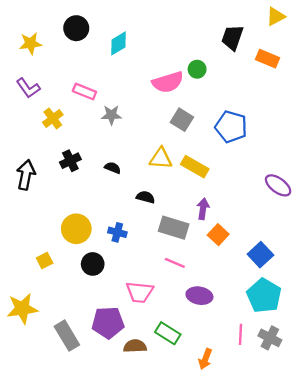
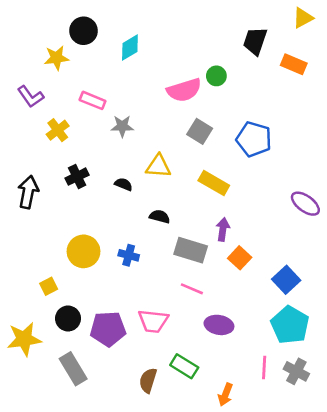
yellow star: (31, 43) -> (56, 58), moved
yellow triangle: (161, 158) -> (158, 166), moved
black circle: (93, 264) -> (68, 318), moved
purple pentagon: (108, 323) -> (108, 329), moved
brown semicircle: (135, 346) -> (148, 380), turned -70

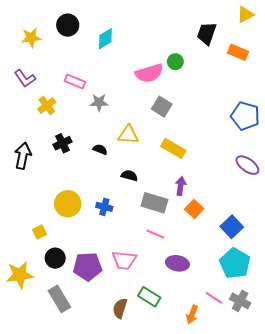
yellow star: (56, 58) -> (31, 38), moved
blue pentagon: (254, 139) -> (245, 116), moved
pink line: (264, 368) -> (214, 298), turned -60
orange arrow: (225, 395) -> (192, 315), moved

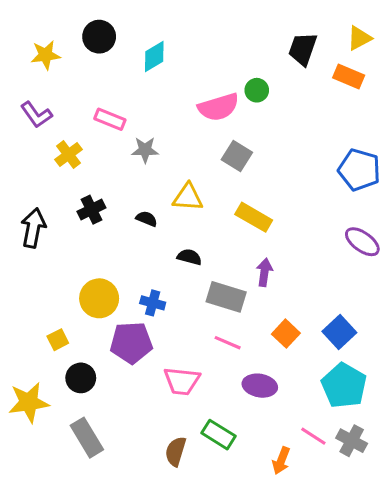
yellow triangle: (245, 15) -> (359, 38), moved
orange square: (194, 209) -> (286, 334), moved
purple pentagon: (88, 266) -> (131, 343), moved

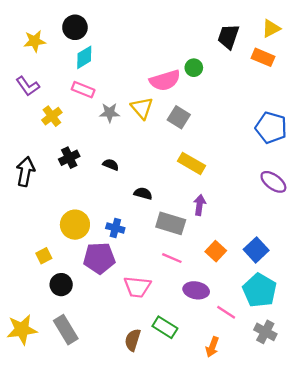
cyan diamond: (154, 57) -> (84, 57), moved
yellow triangle: (188, 197) -> (142, 108), moved, turned 45
yellow star: (29, 402) -> (22, 330), moved
pink line: (313, 436) -> (226, 312), moved

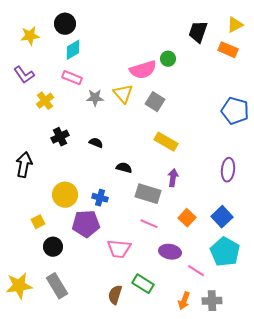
black arrow: (25, 172) -> (24, 165), moved
purple ellipse: (273, 182) -> (228, 170), moved, turned 60
gray cross: (265, 332) -> (212, 301), moved, turned -30

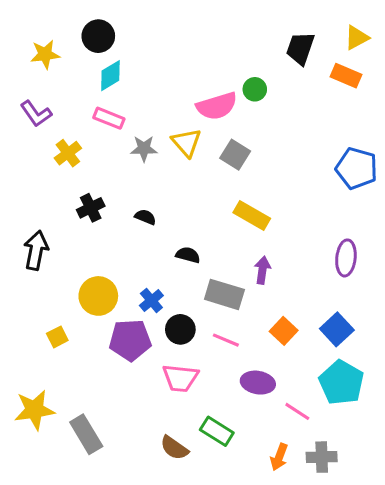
blue cross: (100, 198) -> (151, 301), turned 35
black circle: (53, 247) -> (180, 329), moved
yellow star: (19, 286) -> (34, 410), moved
brown semicircle: (115, 295) -> (174, 448), turned -72

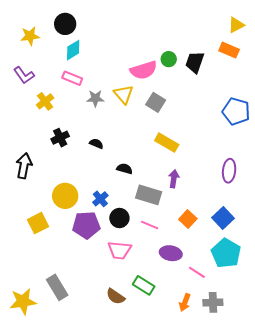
black trapezoid: (300, 48) -> (195, 62), moved
yellow square: (57, 337) -> (38, 223), size x1.5
yellow star: (34, 410) -> (23, 301), moved

